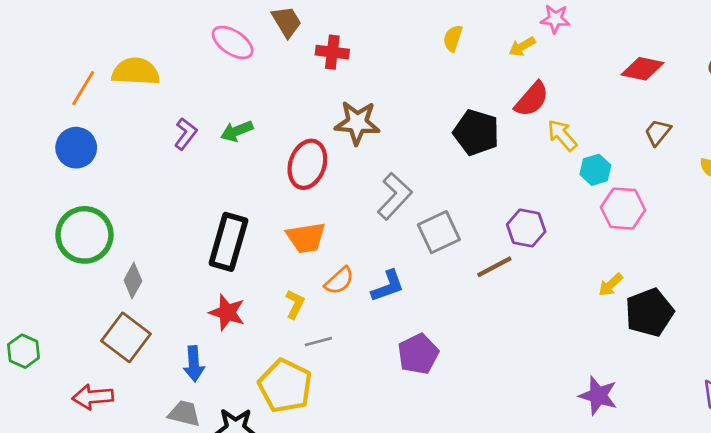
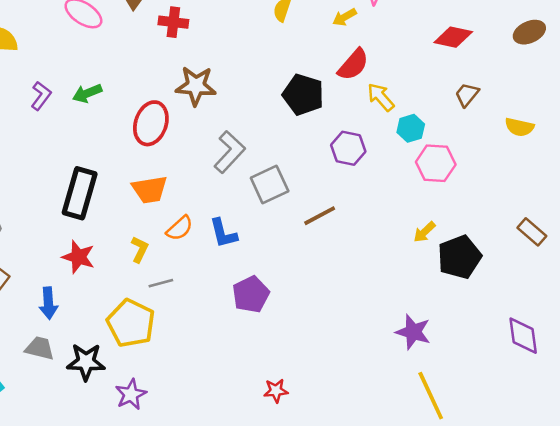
purple hexagon: (526, 228) -> (348, 148), moved
blue L-shape: (388, 286) -> (223, 233), turned 96

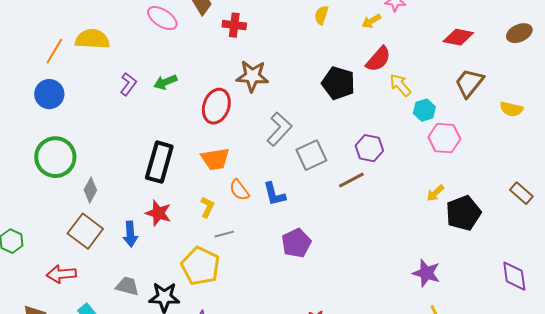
brown trapezoid: (467, 95) -> (469, 83), size x1.5
purple hexagon: (348, 148) -> (369, 148), moved
orange semicircle: (180, 228) -> (239, 190), turned 95
blue arrow: (48, 303) -> (130, 234), moved

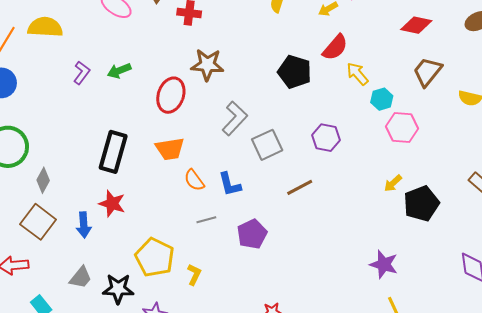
brown line: (351, 180) -> (300, 187), moved
yellow L-shape: (207, 207) -> (194, 275), moved
gray line: (224, 234) -> (206, 220), moved
gray trapezoid: (127, 286) -> (81, 278), turned 115

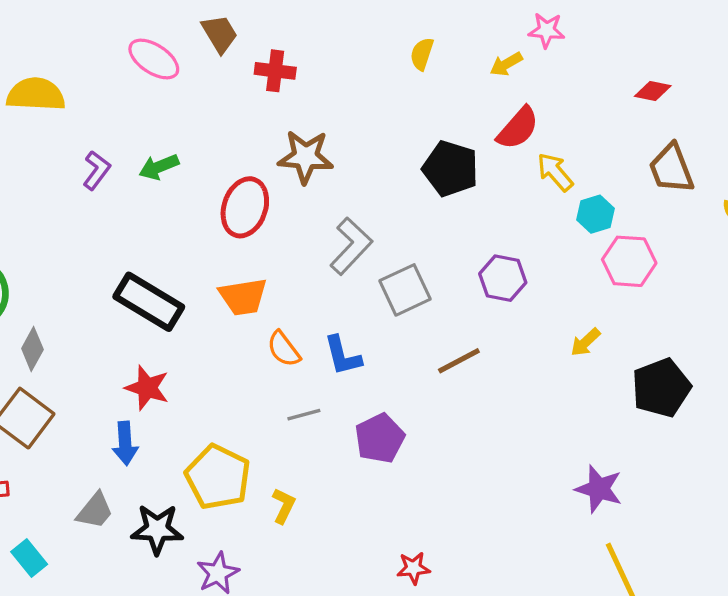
red diamond: (416, 25) -> (653, 91), size x0.7
brown trapezoid: (427, 72) -> (671, 169), turned -60
black rectangle: (113, 152) -> (149, 302), turned -75
yellow arrow: (393, 183) -> (585, 342), moved
blue arrow: (84, 225) -> (125, 443), moved

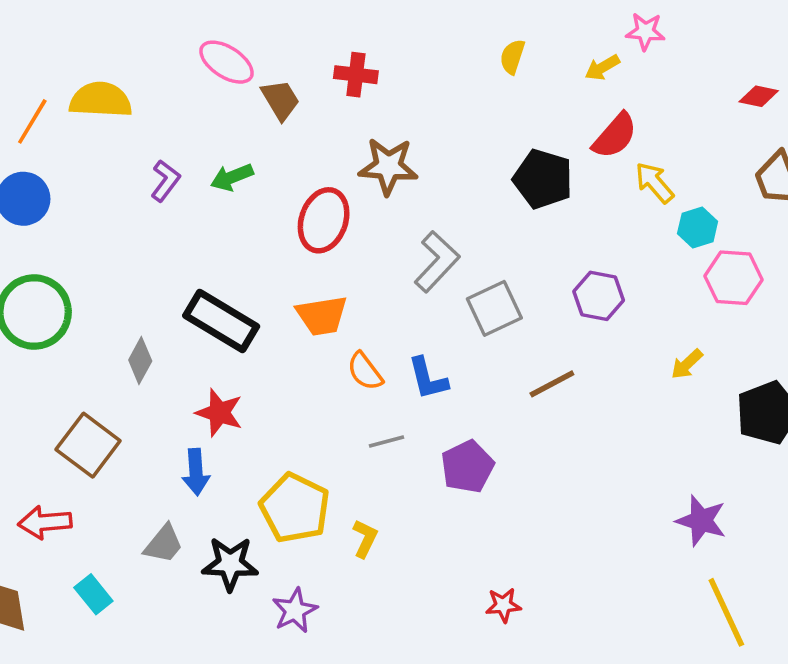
brown trapezoid: (220, 34) -> (280, 100), moved
gray diamond: (32, 349) -> (140, 361), moved

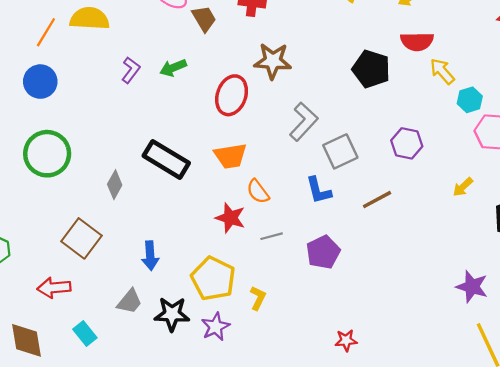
red semicircle: (615, 136) -> (417, 41), turned 48
blue L-shape: (428, 379) -> (319, 190), moved
red star: (219, 413) -> (230, 218), moved
purple star: (295, 610) -> (215, 327), moved

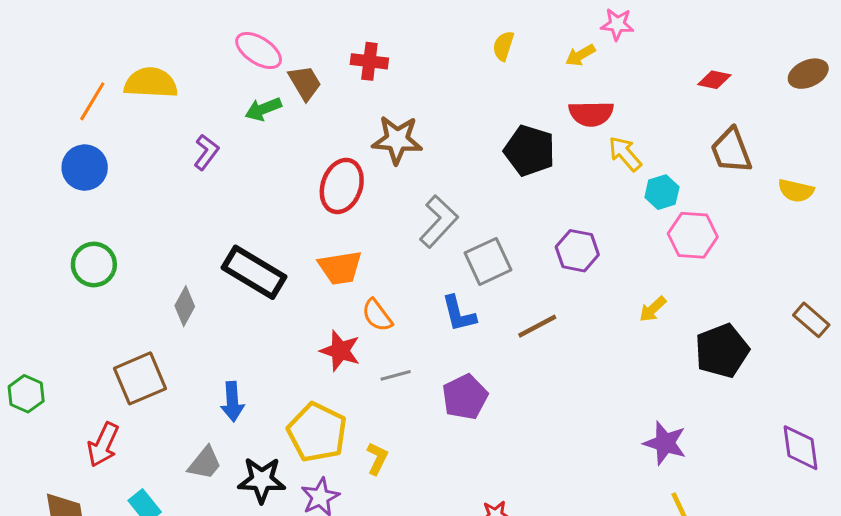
green arrow: (173, 68) -> (263, 109), moved
green circle: (47, 154) -> (94, 264), size x0.7
brown square: (81, 238) -> (140, 378), turned 30
red arrow: (54, 288) -> (103, 445), turned -60

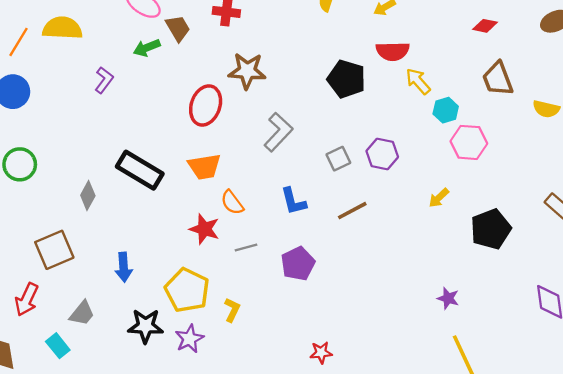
gray square: (488, 261) -> (338, 159), moved, size x0.7
purple star: (665, 443) -> (448, 298), size x0.7
gray trapezoid: (205, 463) -> (82, 313), moved

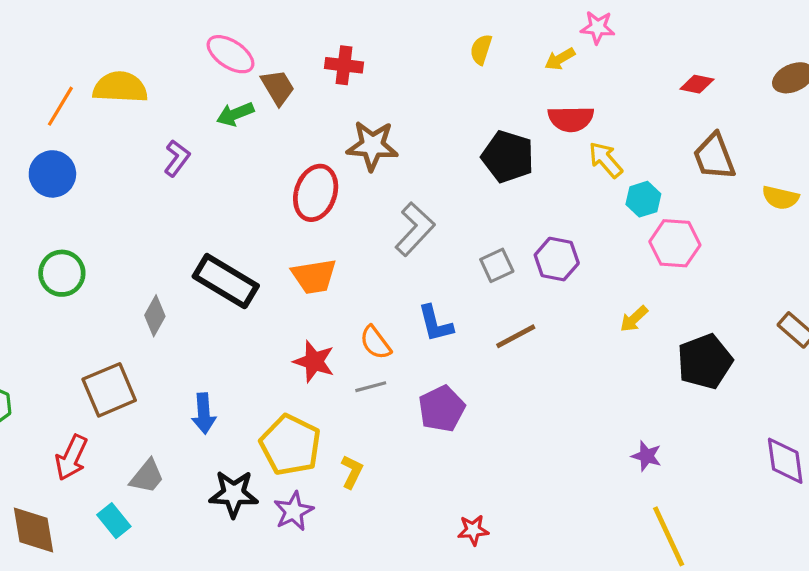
orange semicircle: (232, 202) -> (375, 343), moved

